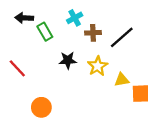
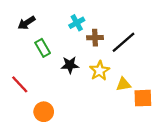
black arrow: (24, 18) -> (27, 23), turned -36
green rectangle: (45, 32) -> (43, 48), moved
red line: (17, 68) -> (20, 84), moved

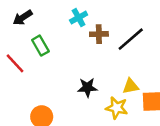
black star: (70, 65) -> (87, 87), moved
yellow star: (100, 71) -> (117, 108), moved, turned -30
red line: (20, 84) -> (15, 63), moved

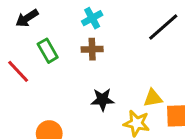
brown cross: (99, 34) -> (92, 49), moved
black line: (131, 39) -> (163, 27), moved

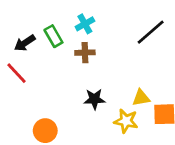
black arrow: (27, 18) -> (25, 43), moved
green rectangle: (48, 51) -> (53, 36), moved

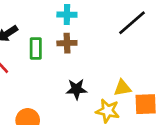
cyan cross: (85, 24) -> (67, 15), turned 30
green rectangle: (53, 36) -> (36, 49), moved, turned 30

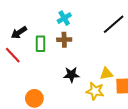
cyan cross: (67, 15) -> (64, 18), turned -32

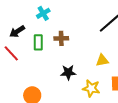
cyan cross: (64, 18) -> (43, 13), moved
yellow triangle: (106, 74) -> (102, 60), moved

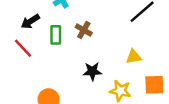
brown cross: (61, 38) -> (84, 30), turned 32

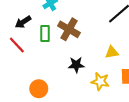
brown cross: (84, 30) -> (69, 29), size x1.5

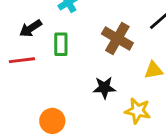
brown cross: (69, 29) -> (117, 38), moved
red line: (17, 45) -> (22, 60), turned -54

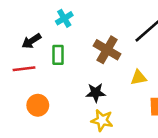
yellow star: (138, 111) -> (102, 120), moved
orange circle: (52, 121) -> (38, 105), moved

